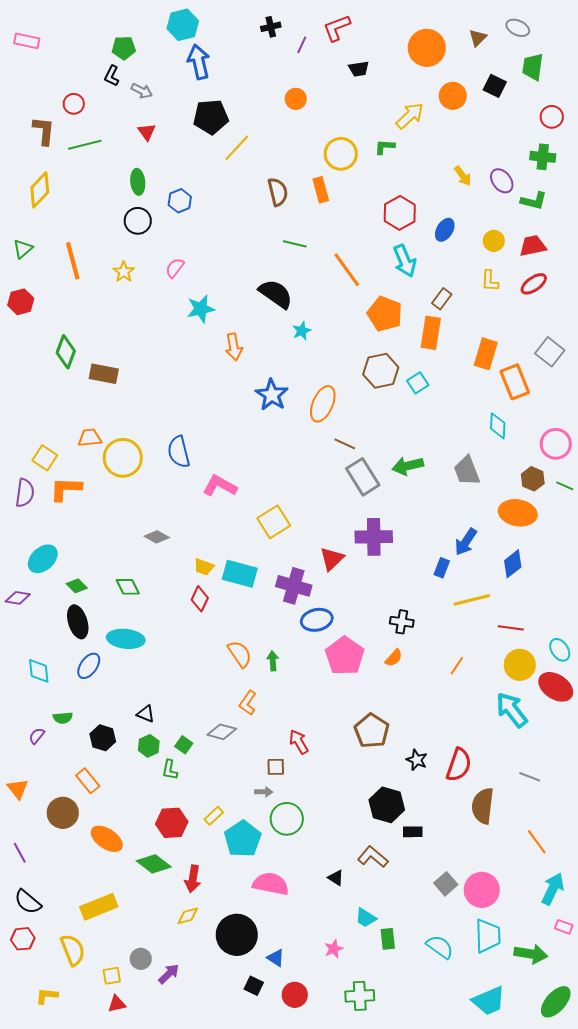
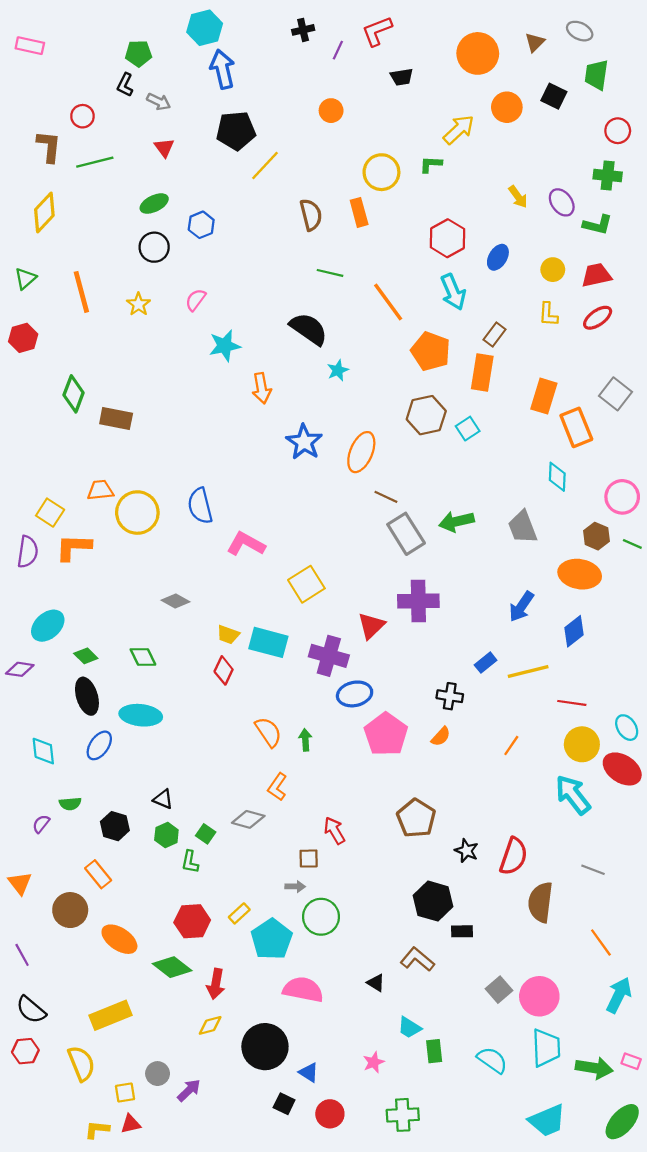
green ellipse: (138, 182) -> (154, 204), turned 70
blue rectangle: (442, 568) -> (486, 663), moved, turned 30
pink rectangle: (564, 927) -> (631, 1061), moved
yellow L-shape: (47, 996) -> (97, 1130), moved

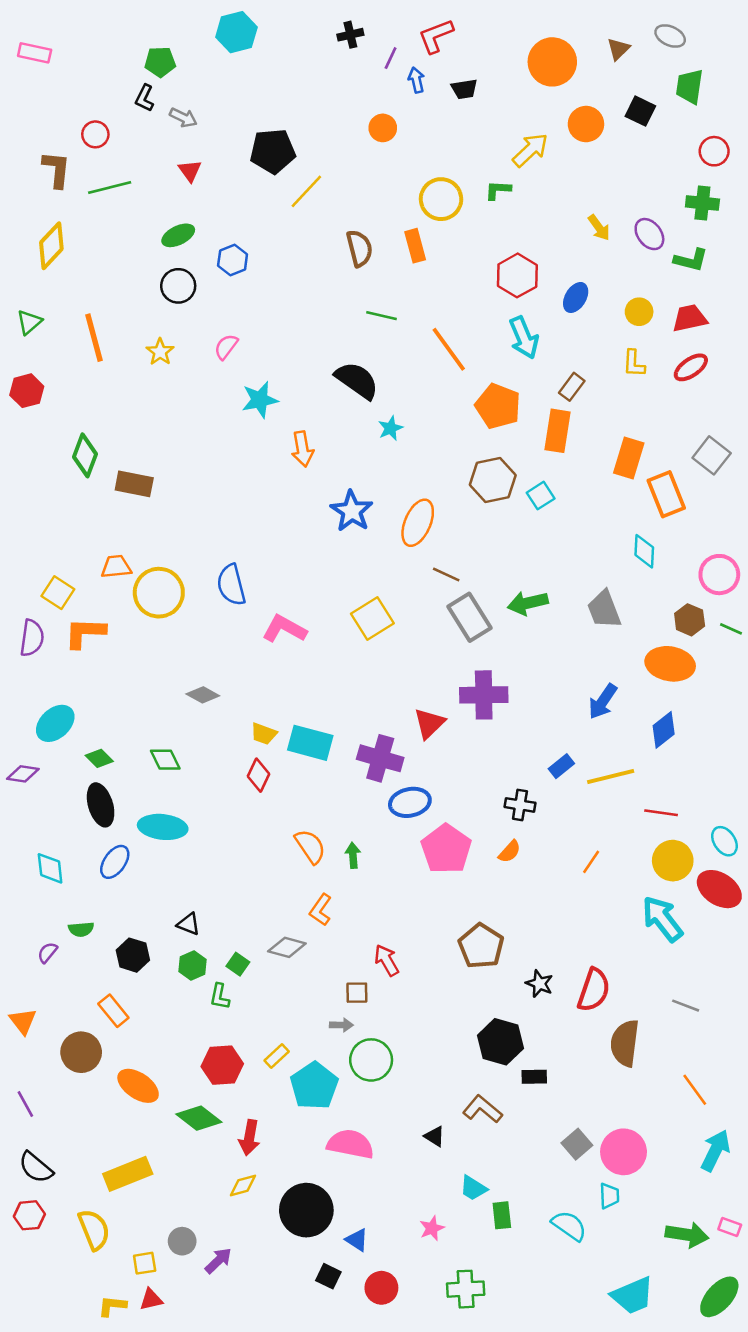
blue arrow: (222, 69) -> (416, 80), moved, size x0.6
yellow square: (306, 584) -> (372, 619), moved
cyan trapezoid: (546, 1048) -> (609, 1196), moved, size x0.6

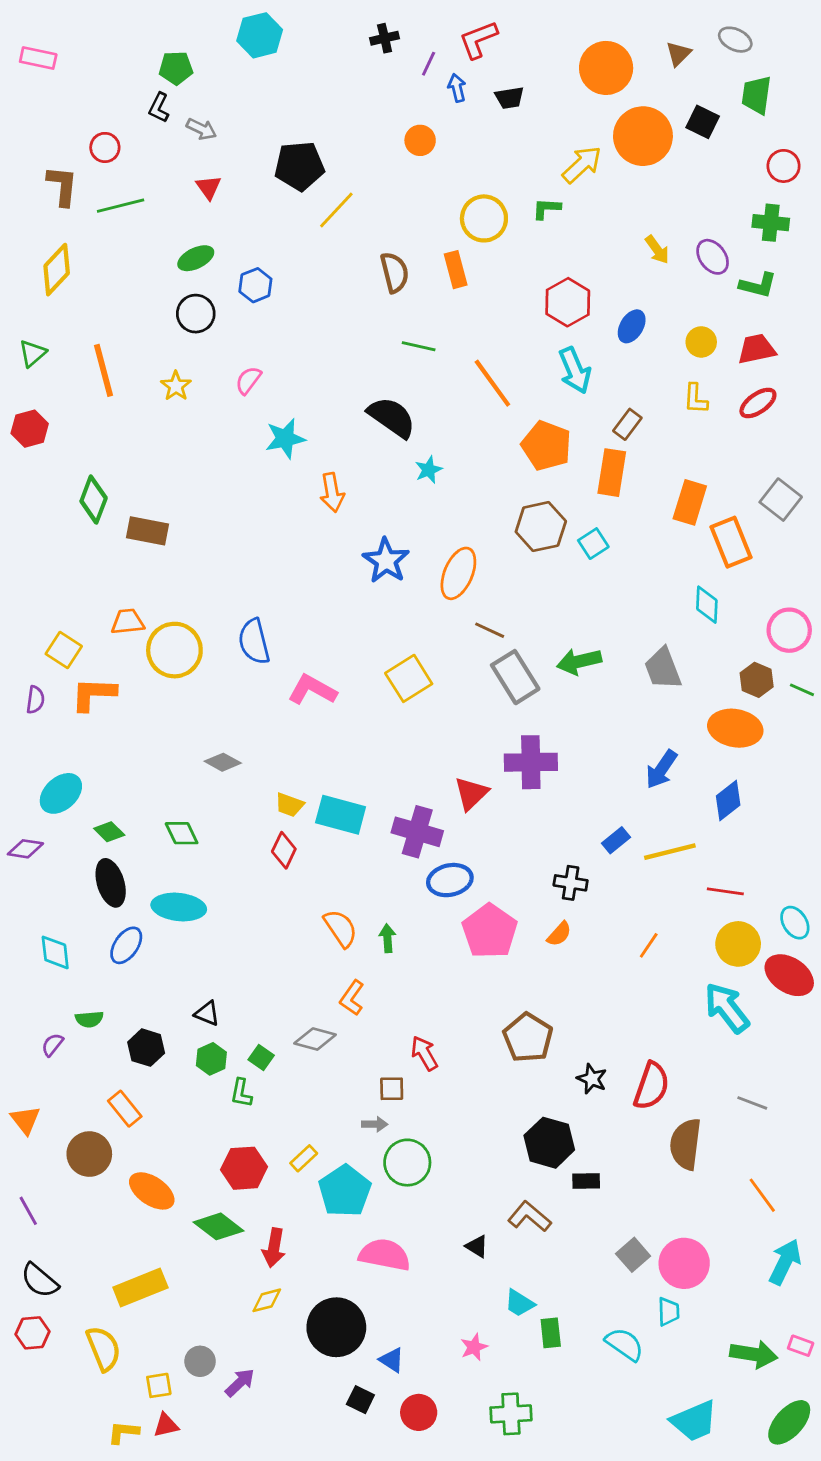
orange circle: (586, 124) -> (643, 136), size x1.5
purple semicircle: (32, 638) -> (35, 700), size x0.7

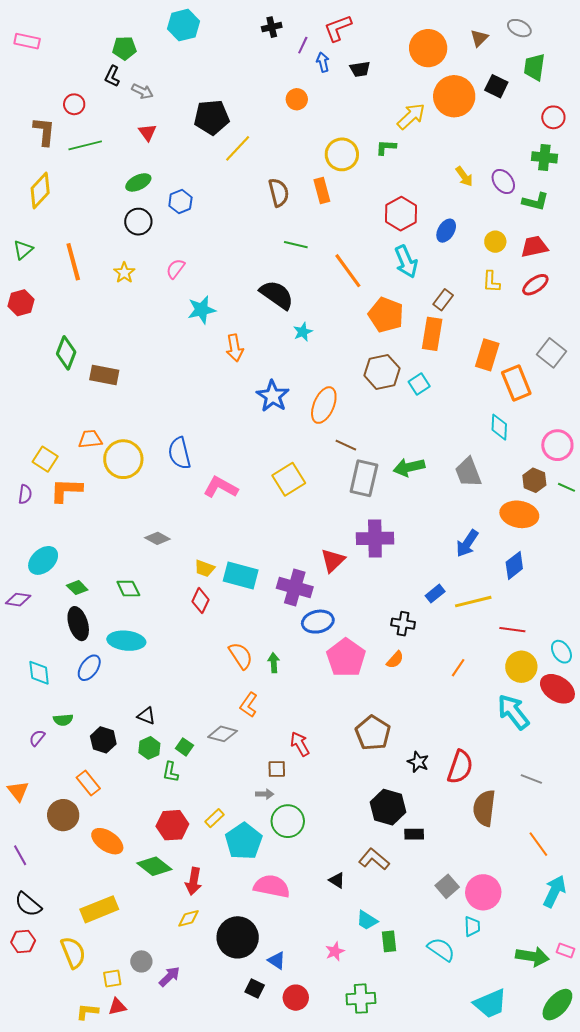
gray rectangle: (515, 677) -> (364, 478), turned 45

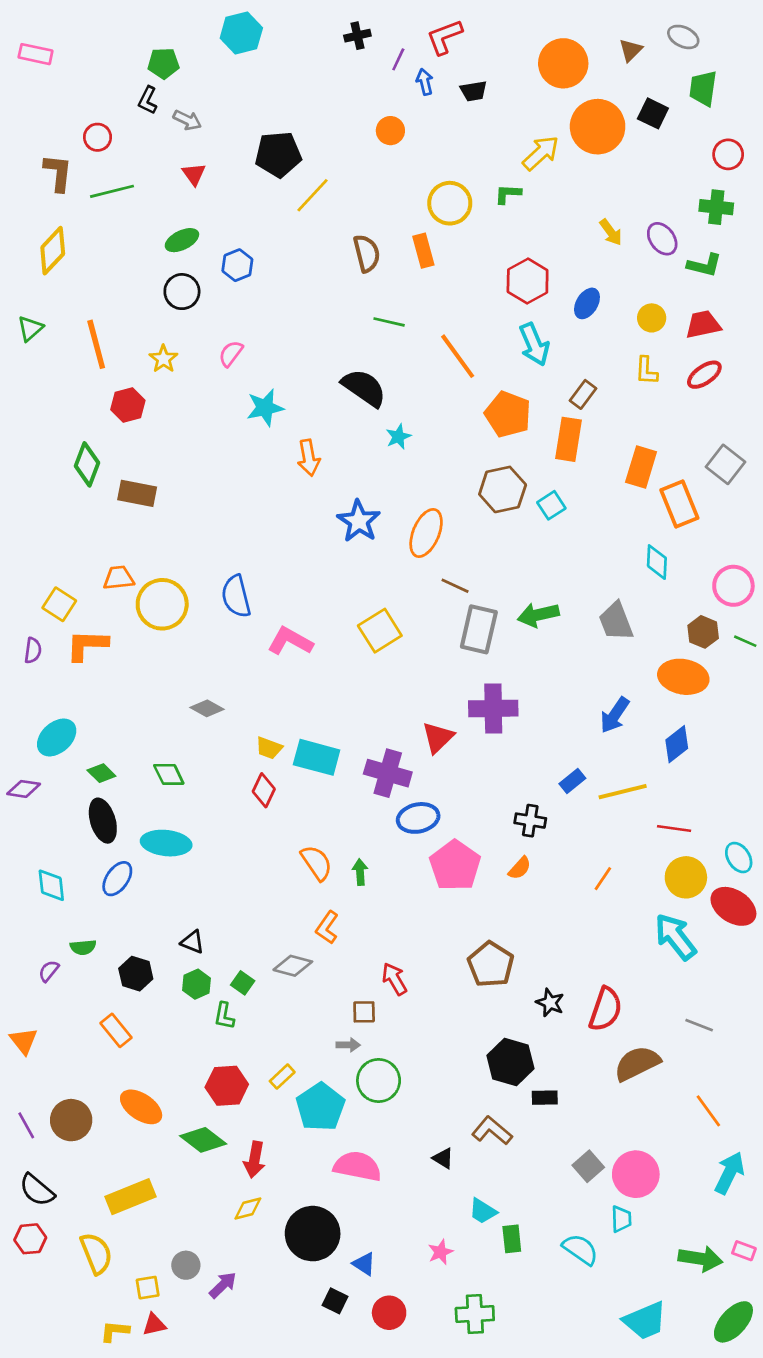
red hexagon: (21, 303) -> (128, 405), moved
brown semicircle: (484, 808) -> (637, 1063), turned 57
brown circle: (63, 815) -> (71, 1120), moved

